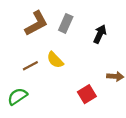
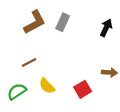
black arrow: (100, 34) -> (106, 28), moved
yellow semicircle: (55, 60) -> (47, 86), moved

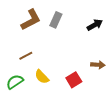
black arrow: (106, 28) -> (95, 25), turned 35

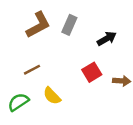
black arrow: (95, 25) -> (107, 39), moved
red square: (74, 80) -> (92, 72), moved

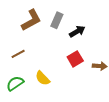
black arrow: (107, 39) -> (77, 31), moved
brown line: (32, 70) -> (18, 54), moved

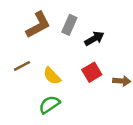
yellow semicircle: (43, 78) -> (52, 76), moved
green semicircle: (15, 83) -> (49, 105), moved

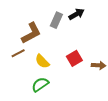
brown L-shape: (38, 25) -> (31, 33), moved
black arrow: (94, 39) -> (76, 14), moved

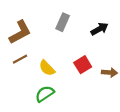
black arrow: (76, 14) -> (99, 29), moved
brown L-shape: (31, 33) -> (20, 32), moved

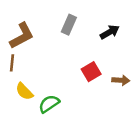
brown line: (20, 59) -> (12, 63), moved, turned -56
yellow semicircle: (47, 68) -> (24, 91), moved

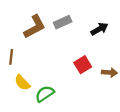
gray rectangle: (69, 25) -> (63, 22), turned 42
brown L-shape: (22, 36) -> (35, 27), moved

